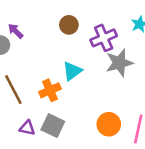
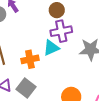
purple cross: (104, 38) -> (61, 31), moved

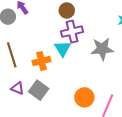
cyan triangle: (51, 48) -> (63, 49), turned -36

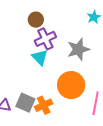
orange cross: (42, 61) -> (44, 105), moved
orange circle: (84, 97) -> (71, 85), moved, size x1.4

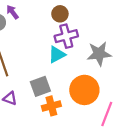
cyan triangle: (40, 57) -> (57, 55), turned 36
gray square: (25, 103) -> (40, 86), moved, turned 36

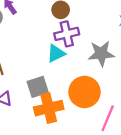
orange cross: (51, 106) -> (49, 108), size x1.4

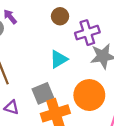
purple cross: (67, 34) -> (87, 33), moved

